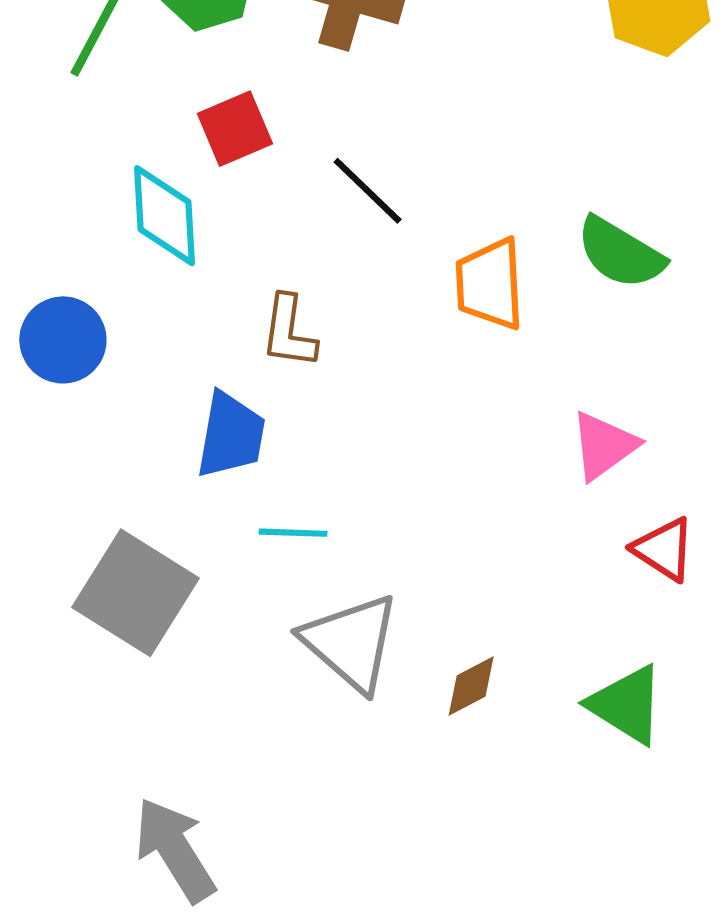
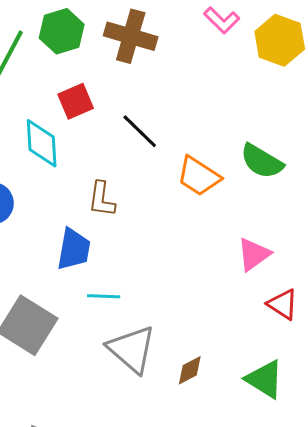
orange trapezoid: (490, 284) -> (199, 176), turned -54

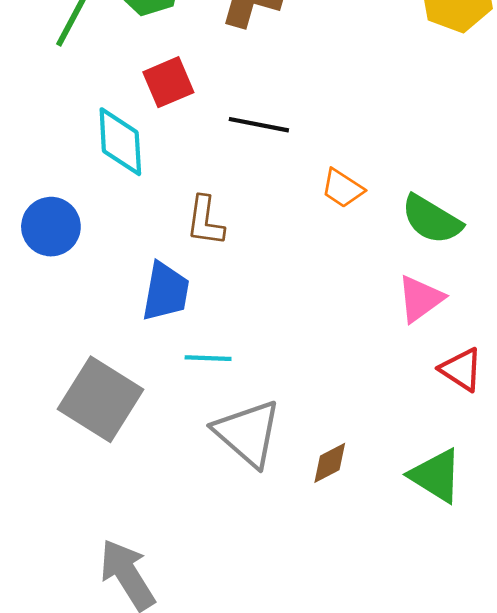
black line: (140, 131) -> (259, 125), turned -33
green semicircle: (262, 161) -> (432, 219), moved
orange trapezoid: (199, 176) -> (342, 188), size x0.7

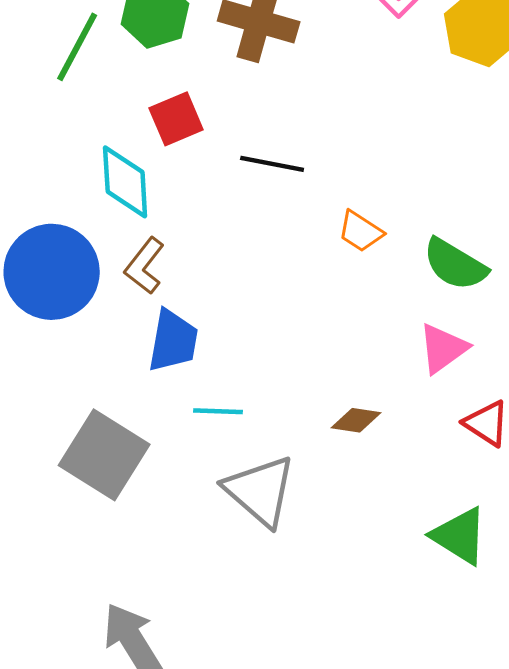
brown L-shape: (205, 221) -> (145, 266), moved, turned 30
blue circle: (51, 227) -> (52, 272), size x1.5
brown diamond: (330, 463) -> (356, 420), moved, turned 36

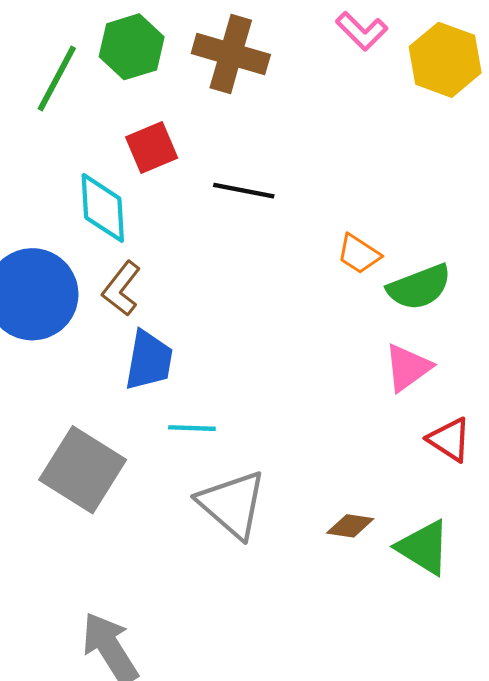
orange trapezoid: (361, 231) -> (359, 254), moved
green semicircle: (455, 264) -> (419, 287), turned -52
brown diamond: (356, 420) -> (350, 526), moved

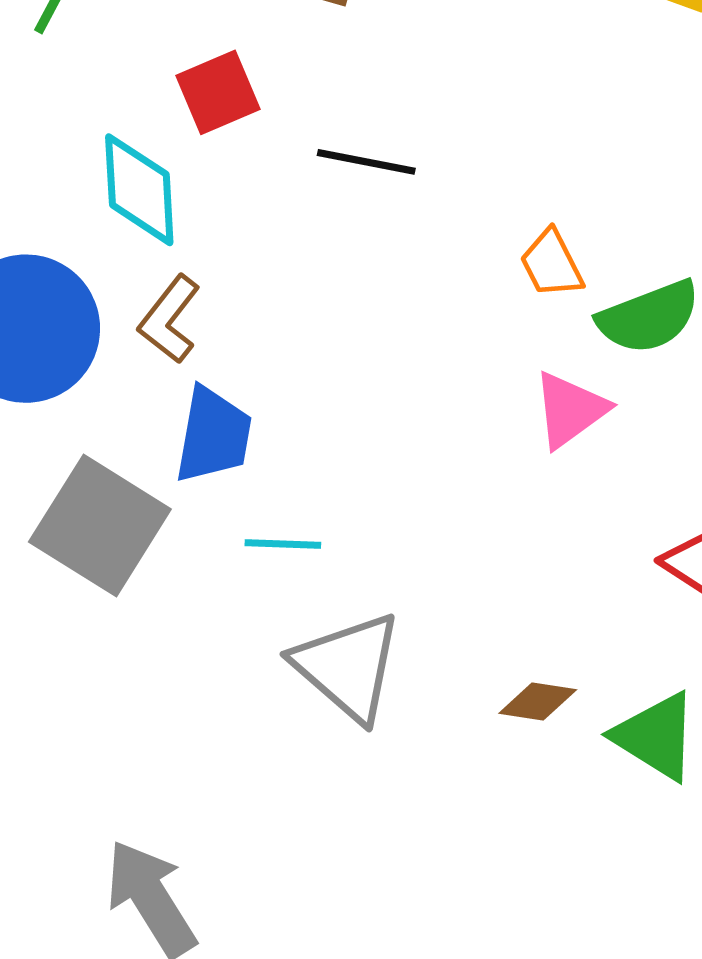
orange trapezoid: (359, 254) -> (552, 264), turned 30
pink triangle: (408, 368) -> (570, 410), moved
gray square: (83, 470) -> (100, 525), moved

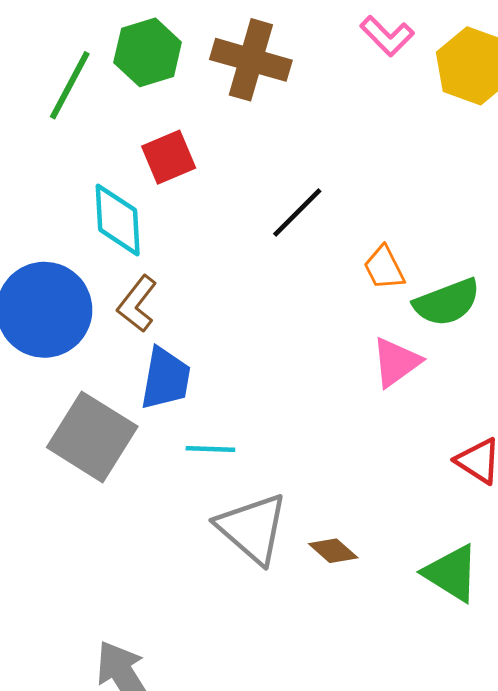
black line: (366, 162) -> (297, 212), moved, turned -56
brown diamond: (538, 701) -> (333, 551), moved, turned 33

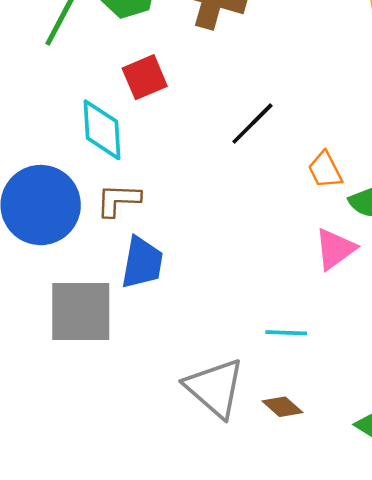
brown L-shape: (137, 304) -> (118, 200), turned 54
gray square: (92, 437) -> (81, 312), turned -32
cyan line: (210, 449) -> (286, 333), moved

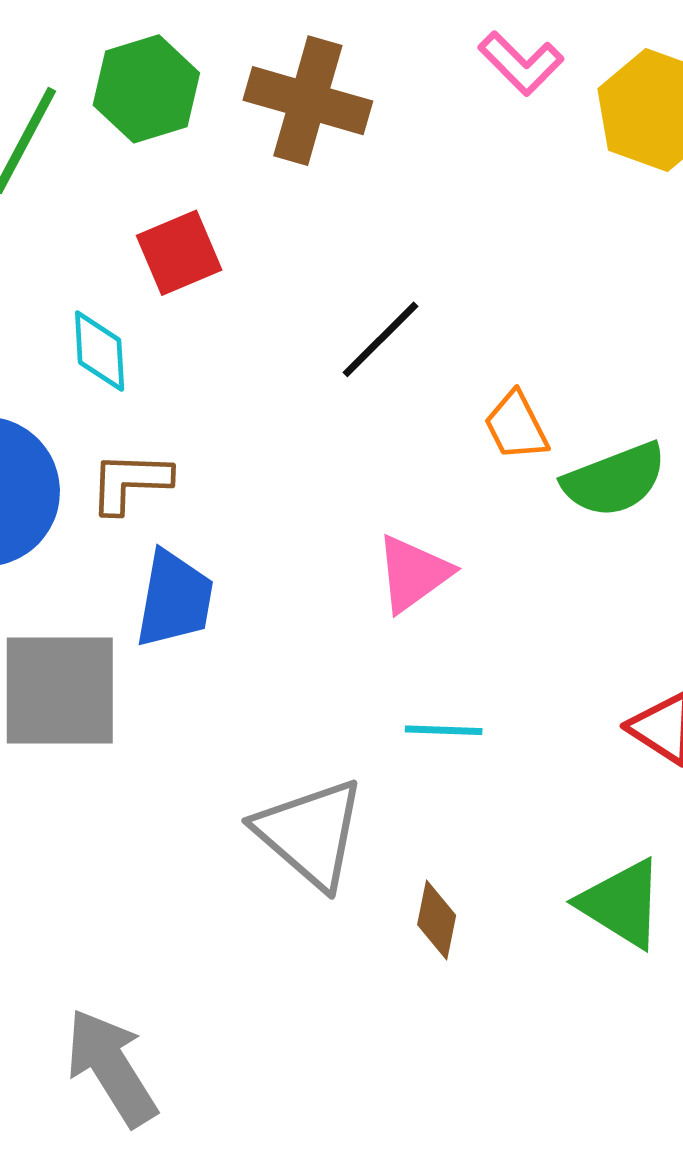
cyan diamond: (102, 130) -> (100, 351), size x0.7
pink triangle: (335, 249) -> (413, 573), moved
brown diamond: (282, 407) -> (437, 920), moved, turned 60

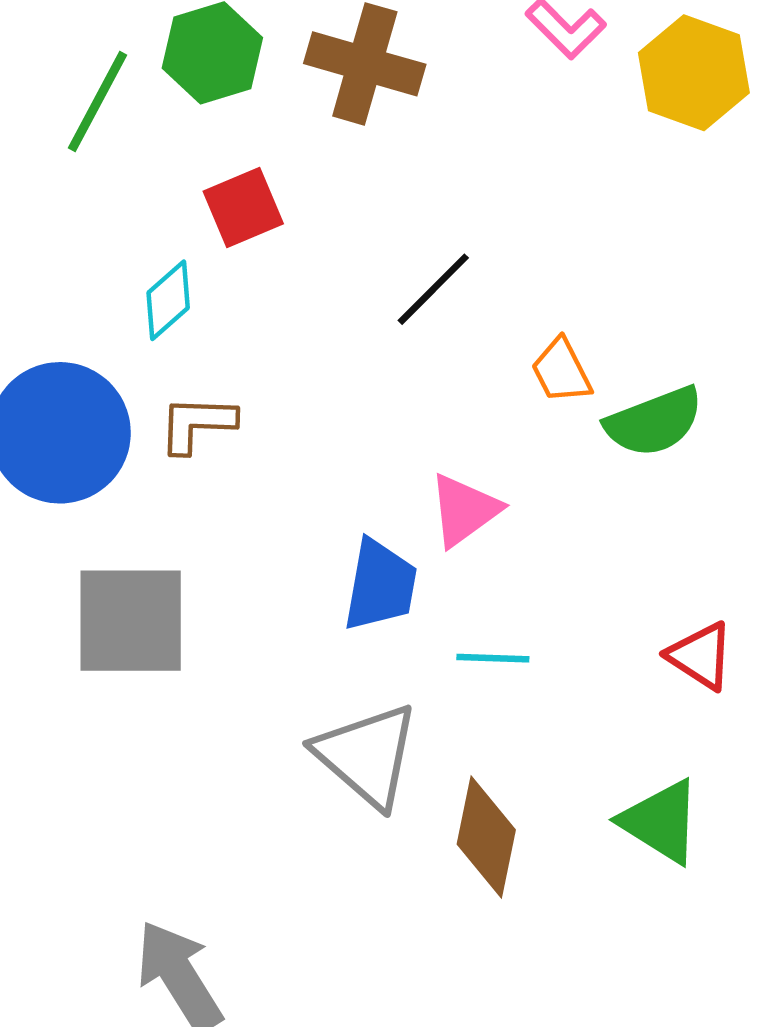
cyan diamond: (100, 351) -> (168, 300), turned 52
blue trapezoid: (174, 599) -> (380, 585), moved
brown diamond: (437, 920) -> (486, 837), size x1.6

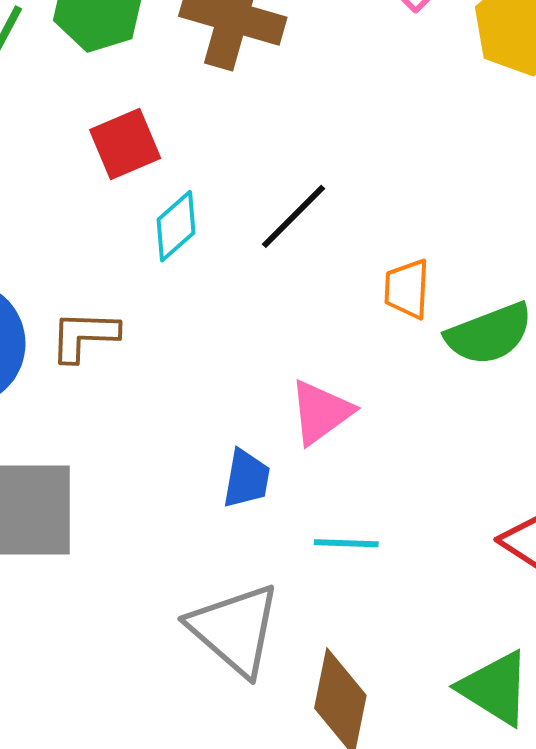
cyan diamond: (168, 300) -> (176, 226), moved
orange trapezoid: (561, 371) -> (407, 289), turned 30
blue trapezoid: (380, 585) -> (246, 479), size x0.7

